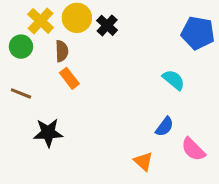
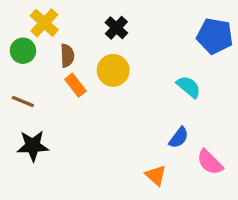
yellow circle: (77, 18) -> (113, 70), moved
black star: (48, 133) -> (33, 146), moved

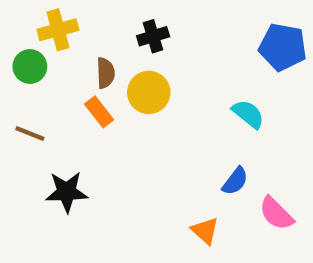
yellow cross: (44, 23) -> (58, 30), turned 32
black cross: (116, 28) -> (153, 36), turned 30
brown semicircle: (67, 56) -> (106, 73), moved
black star: (33, 146) -> (67, 192), moved

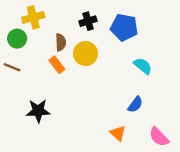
blue pentagon: (283, 47) -> (124, 27), moved
brown line: (30, 134) -> (12, 67), moved
pink semicircle: (276, 213) -> (159, 137), moved

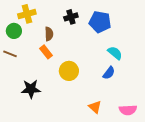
yellow circle: (86, 54) -> (69, 71), moved
blue semicircle: (135, 105) -> (109, 73), moved
pink semicircle: (159, 137) -> (128, 110), turned -48

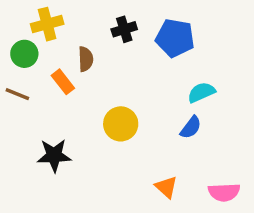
orange rectangle: (46, 52) -> (63, 82), moved
cyan semicircle: (115, 53) -> (201, 92), turned -63

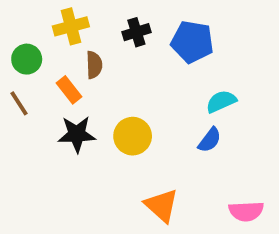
yellow cross: (47, 24) -> (71, 26), moved
brown line: (17, 94) -> (19, 103), turned 35
black star: (54, 155) -> (77, 134), moved
orange triangle: (166, 187) -> (161, 205), moved, size x1.4

